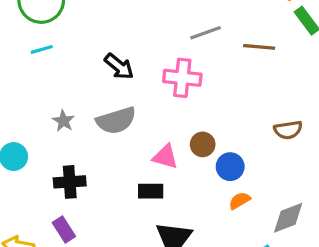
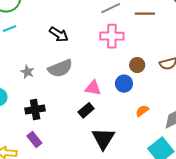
pink cross: (182, 78) -> (112, 36), moved
brown circle: (203, 144) -> (137, 65), moved
blue circle: (230, 167) -> (124, 84), moved
black rectangle: (151, 191) -> (86, 110), turned -35

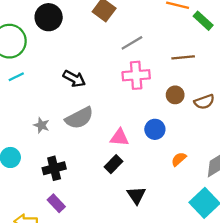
brown line: (145, 14) -> (183, 57), moved
brown circle: (137, 65) -> (175, 95), moved
black triangle: (103, 139) -> (136, 195), size x0.7

